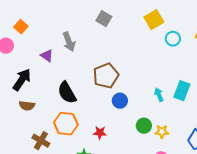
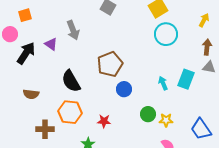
orange square: (21, 27) -> (25, 15), turned 32
cyan circle: (173, 39) -> (166, 34), moved, size x1.5
black arrow: (22, 80) -> (26, 53), moved
brown cross: (41, 141) -> (45, 129), turned -30

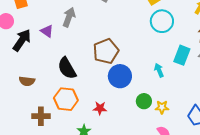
gray arrow: (73, 30) -> (69, 17), turned -138
cyan rectangle: (186, 79) -> (182, 55), moved
blue circle: (124, 89) -> (120, 76), size x1.5

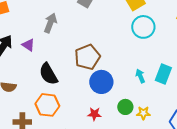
purple triangle: (47, 31) -> (28, 45), moved
cyan rectangle: (182, 55) -> (163, 74), moved
red star: (100, 108) -> (94, 114), moved

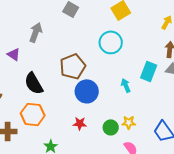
cyan circle: (143, 27) -> (111, 42), moved
cyan rectangle: (163, 74) -> (149, 71), moved
green circle: (125, 107) -> (111, 127), moved

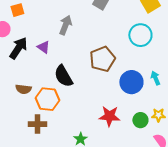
blue circle: (87, 91) -> (131, 82), moved
orange hexagon: (33, 114) -> (47, 99), moved
red star: (80, 123) -> (109, 116), size x1.5

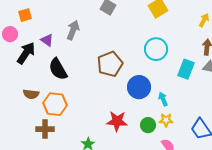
cyan circle: (140, 35) -> (156, 49), moved
purple triangle: (43, 47) -> (47, 40), moved
black semicircle: (63, 76) -> (58, 69), moved
cyan arrow: (155, 78) -> (163, 99), moved

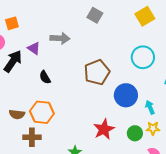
gray arrow: (73, 30) -> (60, 38), turned 72
black semicircle: (58, 69) -> (45, 77), size x0.6
brown semicircle: (31, 94) -> (17, 114), moved
red star: (117, 121) -> (104, 129), turned -30

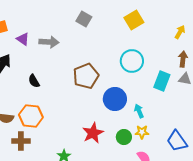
purple triangle: (34, 48) -> (23, 39), moved

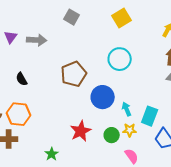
purple triangle: (23, 39) -> (11, 37), turned 32
cyan rectangle: (162, 81) -> (150, 116), moved

